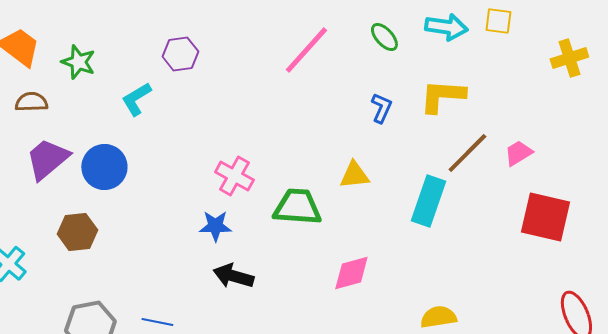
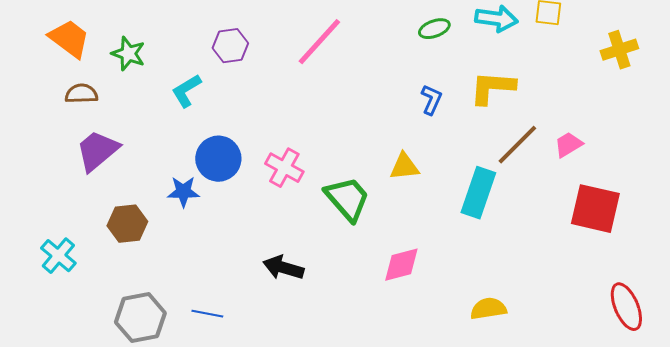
green ellipse: (384, 37) -> (434, 29), turned -68
pink line: (306, 50) -> (319, 42), moved
blue circle: (104, 167) -> (218, 159), moved
green trapezoid: (297, 207) -> (347, 199), turned 45
blue star: (215, 226) -> (183, 192), moved

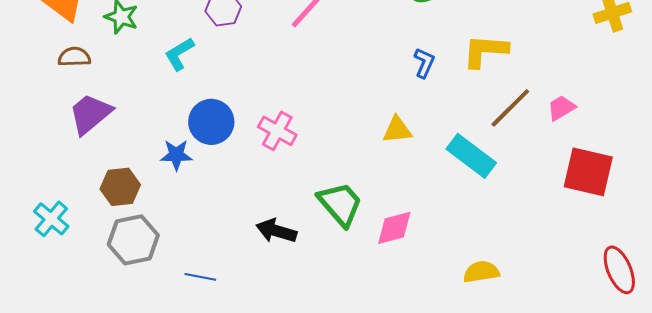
cyan rectangle: (478, 193) -> (471, 156), turned -72
green trapezoid: (347, 199) -> (340, 204), moved
gray hexagon: (140, 318) -> (133, 240), moved

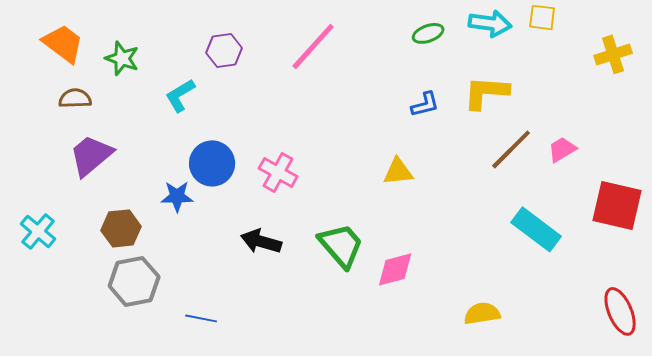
blue L-shape: (424, 63) -> (425, 104), turned 52
cyan rectangle: (471, 156) -> (536, 229), moved
red square: (588, 172) -> (617, 205), moved
cyan cross: (51, 219) -> (38, 231), moved
black arrow: (276, 231) -> (261, 241), moved

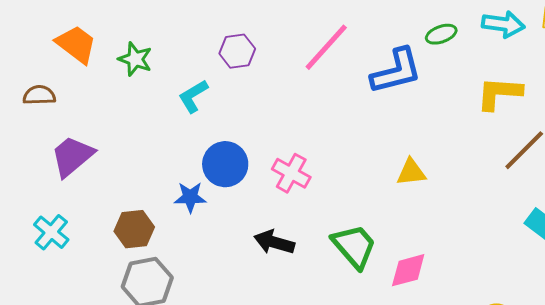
brown semicircle: (75, 98) -> (39, 95), moved
blue L-shape: (425, 104) -> (396, 71), moved, size x1.8
purple trapezoid: (91, 155) -> (72, 156), moved

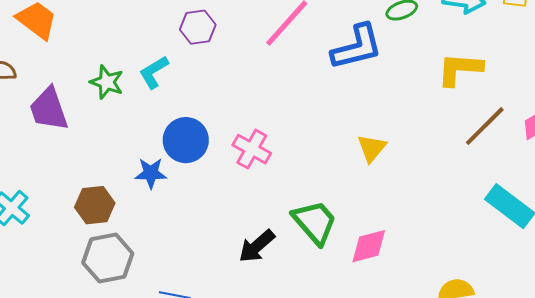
green star: (135, 59) -> (107, 82), moved
purple trapezoid: (72, 156) -> (49, 109), moved, turned -69
yellow triangle: (411, 172) -> (372, 148), turned -44
black arrow: (274, 242) -> (257, 246), moved, turned -57

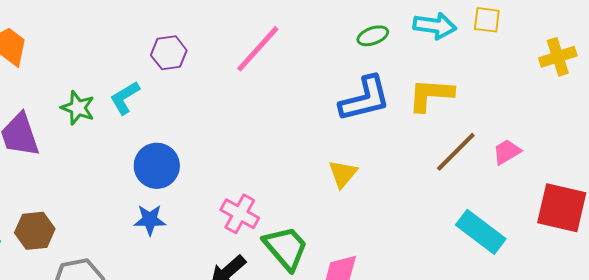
blue L-shape: (357, 47) -> (365, 99), moved
pink cross: (252, 149) -> (240, 214), moved
blue star: (151, 173) -> (150, 220), moved
brown hexagon: (95, 205) -> (35, 231), moved

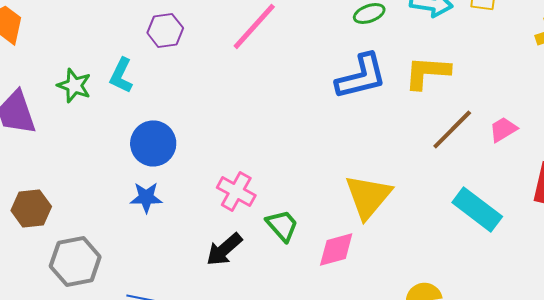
cyan L-shape: (125, 98) -> (121, 75), turned -33
yellow triangle: (343, 174) -> (368, 196), moved, size x1.6
green trapezoid: (286, 248) -> (282, 225), size x0.7

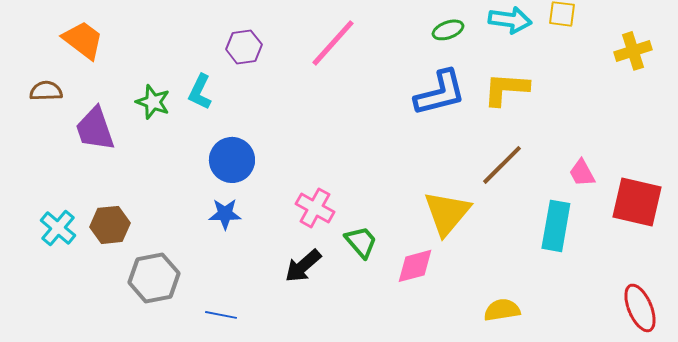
brown line: (452, 129) -> (502, 165), moved
pink trapezoid: (503, 129) -> (582, 173), moved, turned -88
cyan rectangle: (477, 209) -> (556, 226), turned 63

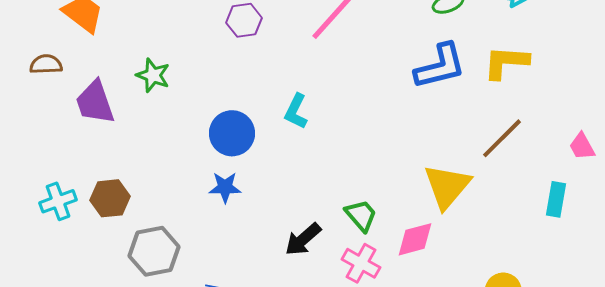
cyan L-shape: (200, 92) -> (296, 111), moved
pink cross: (315, 208) -> (361, 263), moved
cyan rectangle: (556, 226) -> (556, 199), size x0.7
cyan cross: (58, 228) -> (58, 201), turned 30

